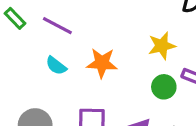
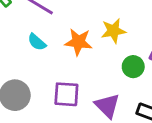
yellow star: (162, 46) -> (113, 31), moved

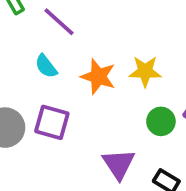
purple square: (66, 94) -> (52, 122), moved

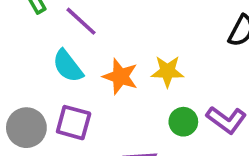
cyan semicircle: (46, 66) -> (68, 66), size x1.4

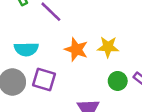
cyan semicircle: (68, 66) -> (26, 49), moved, turned -55

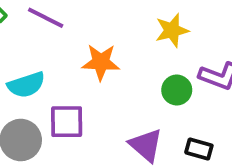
yellow star: (108, 47) -> (172, 30), moved

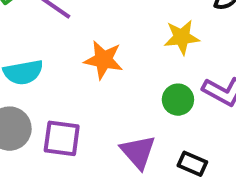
purple square: (67, 122) -> (62, 138), moved

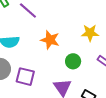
green circle: (178, 100) -> (73, 61), moved

